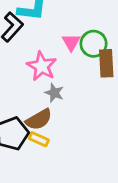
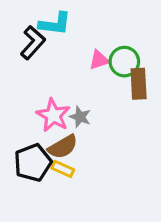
pink triangle: (71, 42) -> (99, 60), turned 42
pink star: (42, 66) -> (53, 115), moved

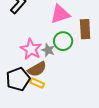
pink triangle: (99, 60) -> (60, 14), size x1.5
green circle: (124, 62) -> (63, 41), moved

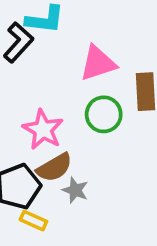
gray star: (48, 50) -> (75, 190), moved
yellow rectangle: (37, 83) -> (33, 221), moved

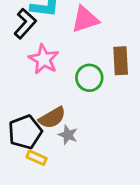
pink triangle: (98, 63) -> (85, 19), moved
pink star: (43, 130) -> (44, 59), moved

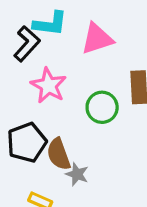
brown semicircle: (52, 118) -> (59, 154), turned 100
black pentagon: (25, 132) -> (27, 142), moved

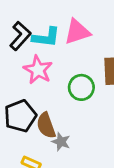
cyan L-shape: (50, 24) -> (46, 37), moved

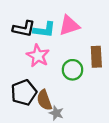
black L-shape: (20, 36) -> (24, 29), turned 60

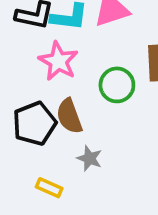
brown semicircle: (44, 100) -> (69, 116), moved

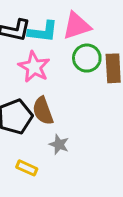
green circle: (117, 85) -> (87, 58), moved

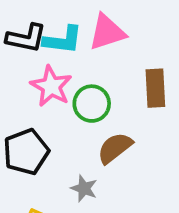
green circle: (87, 58) -> (92, 104), moved
brown semicircle: (43, 111) -> (115, 148), moved, turned 72

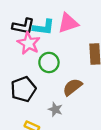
pink star: (51, 86) -> (29, 43), moved
green circle: (92, 104) -> (49, 62), moved

